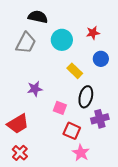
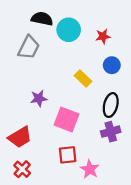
cyan circle: (62, 40) -> (69, 30), moved
black ellipse: (86, 97) -> (111, 105), moved
pink square: (60, 108) -> (66, 119), size x1.6
red square: (72, 131) -> (68, 155), moved, turned -30

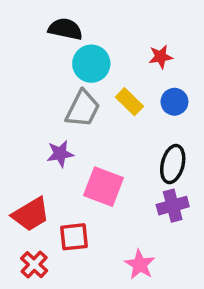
cyan circle: (69, 30) -> (91, 64), moved
gray trapezoid: (29, 47) -> (83, 109), moved
yellow rectangle: (83, 78) -> (129, 102), moved
red square: (68, 155) -> (74, 237), moved

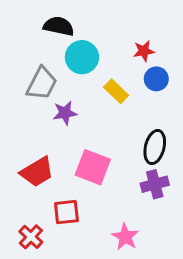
blue circle: (174, 102) -> (156, 79), moved
gray trapezoid: (83, 109) -> (42, 84), moved
purple star: (60, 154) -> (65, 113), moved
red trapezoid: (31, 214) -> (37, 172), moved

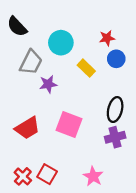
black semicircle: (59, 26) -> (17, 27), moved, turned -145
red square: (66, 212) -> (47, 174), moved, turned 36

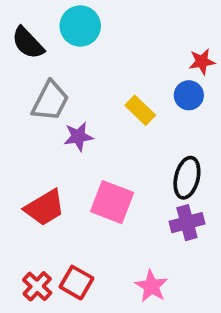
red star: (107, 38) -> (202, 62), moved
cyan circle: (61, 43) -> (80, 26), moved

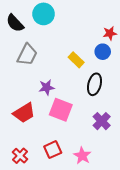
purple star: (78, 136) -> (47, 87), moved
black ellipse: (187, 178) -> (94, 84), moved
purple cross: (187, 223) -> (102, 121), turned -30
red square: (76, 283) -> (53, 150), moved, turned 36

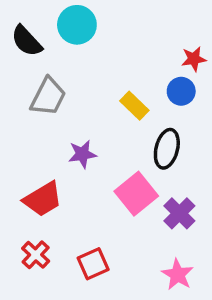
pink square: (61, 110) -> (136, 194), moved, turned 30
red cross: (20, 156) -> (36, 255), moved
pink star: (82, 156) -> (178, 275), moved

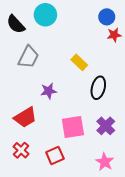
blue circle: (181, 91) -> (107, 17), moved
pink square: (136, 194) -> (73, 127), moved, turned 30

